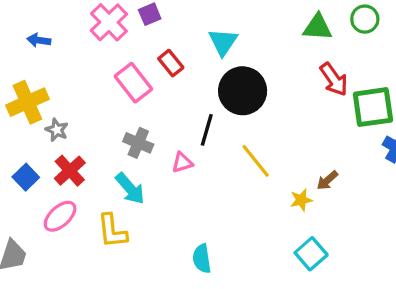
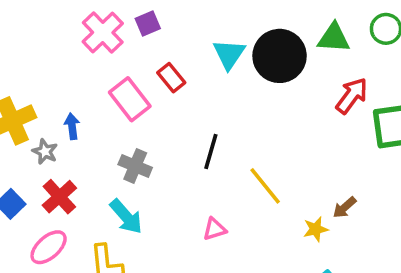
blue arrow: (39, 40) -> (72, 126), moved, turned 75
red arrow: (334, 79) -> (352, 96), turned -108
black circle: (243, 91) -> (280, 56), moved
pink triangle: (182, 162) -> (215, 229), moved

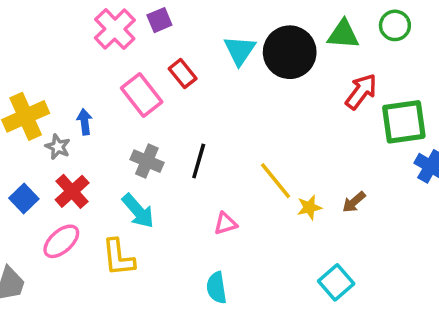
black line: (211, 152) -> (199, 161), moved
yellow star: (316, 229) -> (309, 207), moved

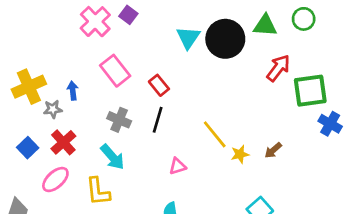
purple square: (159, 20) -> (128, 15), turned -30
red rectangle: (183, 74) -> (159, 85), moved
gray star: (58, 147) -> (53, 109), turned -30

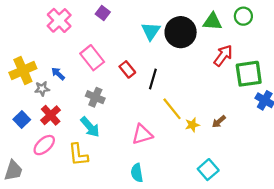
pink cross: (95, 22) -> (59, 20), moved
blue arrow: (73, 91) -> (58, 74), turned -40
black line: (158, 120) -> (153, 79), moved
pink triangle: (178, 166) -> (142, 134), size x1.5

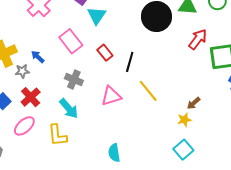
cyan triangle: (151, 31) -> (97, 15), moved
yellow star: (192, 125) -> (184, 120), moved
pink triangle: (142, 134) -> (111, 96), moved

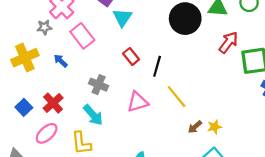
pink rectangle: (71, 41) -> (82, 36), moved
gray star: (22, 71) -> (44, 27), moved
brown arrow: (194, 103) -> (195, 127), moved

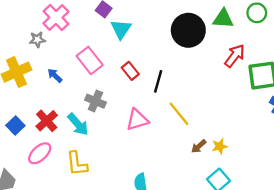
pink rectangle: (82, 36) -> (90, 60), moved
cyan arrow: (93, 115) -> (78, 124), moved

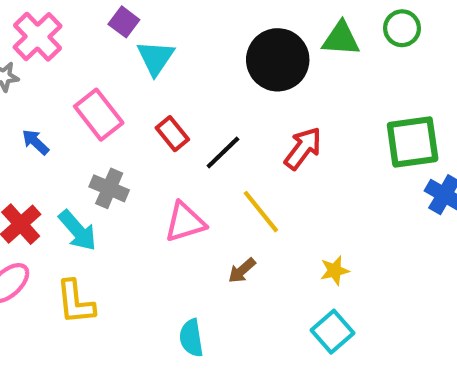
red arrow: (235, 56) -> (303, 148), moved
black line: (158, 81) -> (223, 153), turned 30
brown arrow: (199, 146) -> (242, 271), moved

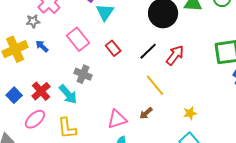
blue arrow: (35, 142) -> (42, 46), moved
black line: (223, 153) -> (148, 51), moved
pink triangle: (185, 222) -> (117, 119), moved

